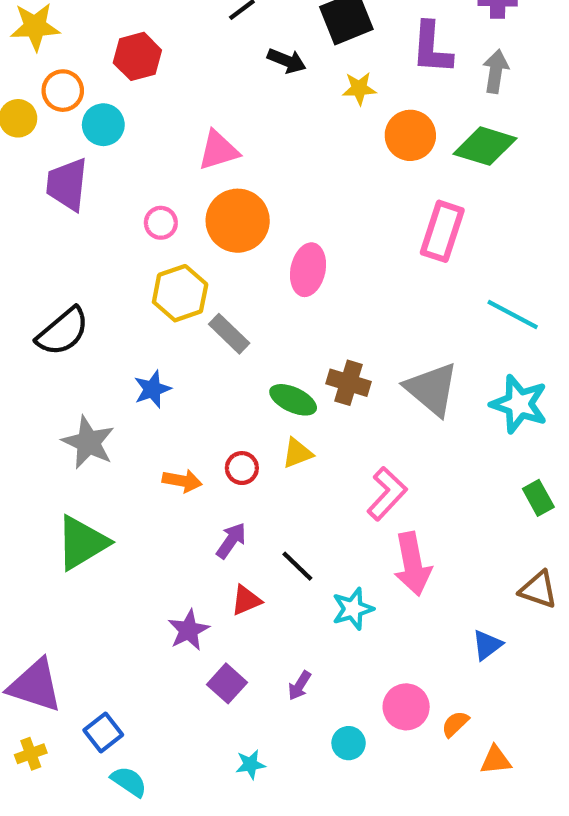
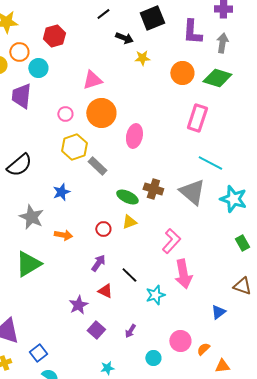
yellow star: (359, 88) -> (142, 58), moved
cyan line: (513, 314) -> (210, 163), moved
orange arrow: (182, 481) -> (63, 235), moved
red triangle: (246, 600) -> (105, 291), turned 49

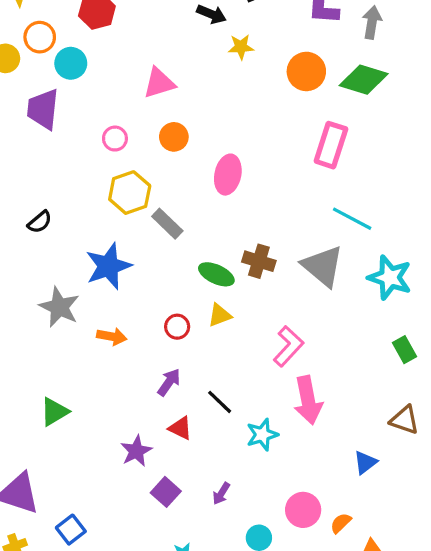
orange circle: (101, 113) -> (174, 137), size x0.6
black semicircle: (19, 165) -> (40, 222), size x0.6
blue star: (61, 192) -> (108, 266), size x1.6
green triangle: (28, 264) -> (54, 412), moved, size x0.7

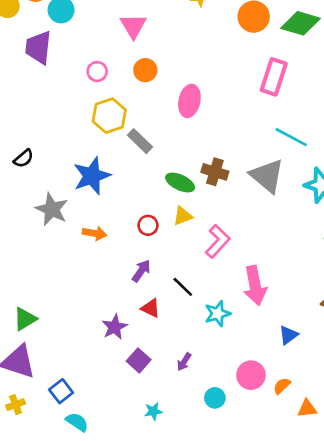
pink triangle: (159, 83) -> (133, 26), turned -44
black semicircle: (40, 222) -> (24, 158), moved
pink L-shape: (288, 346) -> (218, 241), moved
green triangle: (54, 412) -> (25, 319), moved
blue triangle: (365, 462) -> (288, 335), moved

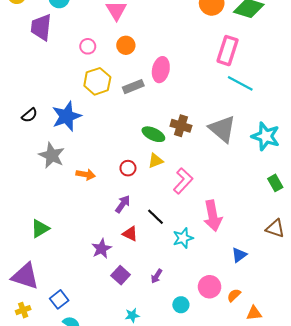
cyan line: (291, 137) -> (240, 83), moved
gray rectangle: (140, 141) -> (133, 87), moved, turned -66
blue star: (92, 176) -> (67, 116), moved
green triangle: (25, 319) -> (40, 228), moved

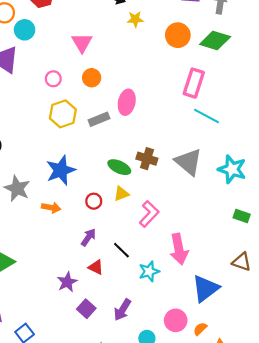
blue star: (67, 116) -> (61, 170), moved
green rectangle: (275, 183) -> (242, 216), turned -42
blue triangle: (239, 255) -> (205, 288), size x1.8
purple arrow: (157, 276) -> (122, 310), size x1.5

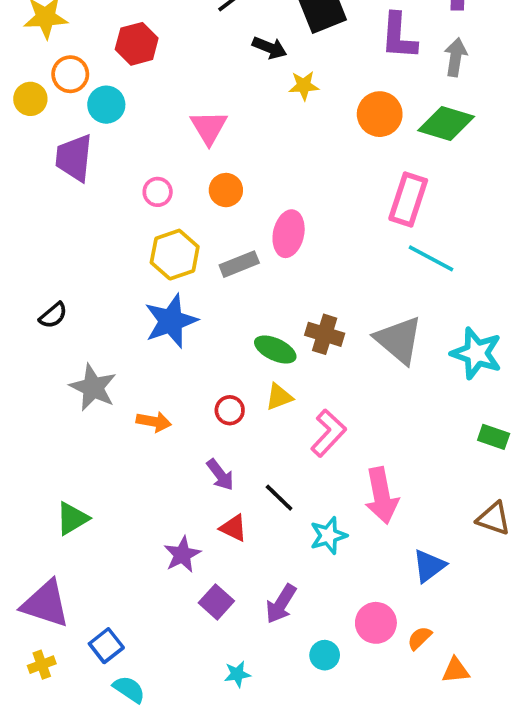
blue star: (61, 170) -> (171, 321), moved
purple arrow: (88, 237) -> (220, 475), turned 108
blue triangle: (205, 288) -> (429, 566), size x0.7

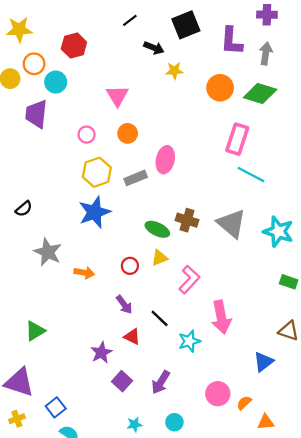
blue triangle: (429, 566) -> (263, 362), moved
cyan circle: (325, 655) -> (174, 422), moved

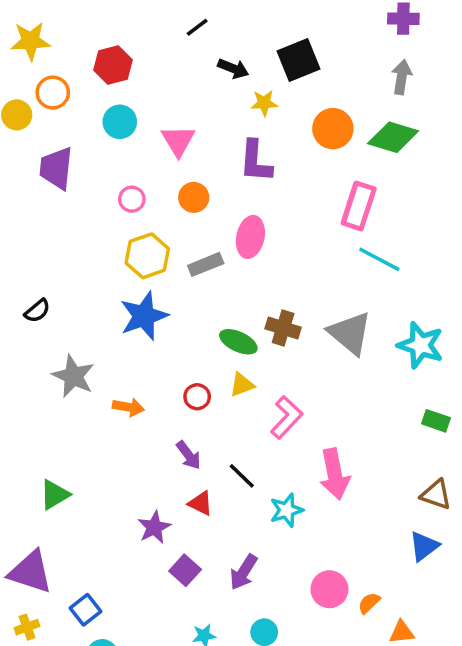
black square: (186, 25) -> (299, 60), moved
purple L-shape: (232, 41) -> (256, 161), moved
cyan circle: (56, 82) -> (120, 122), moved
blue triangle: (263, 362) -> (424, 546), moved

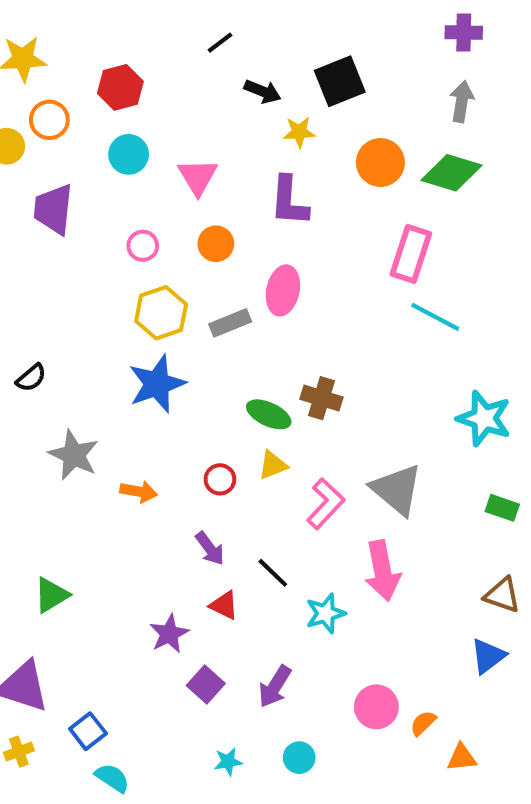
gray triangle: (350, 333) -> (397, 489), moved

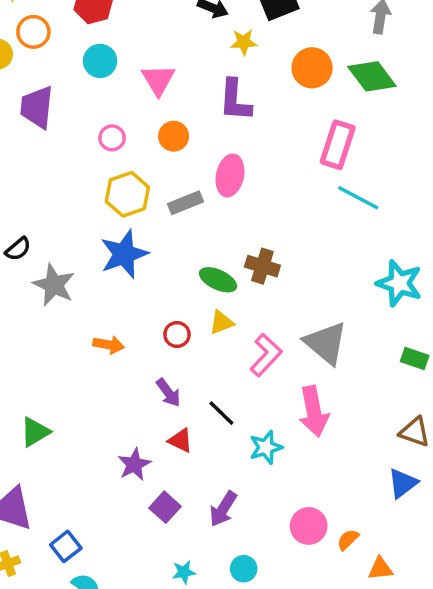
green diamond: (452, 173) -> (372, 76), turned 36
gray star: (74, 455) -> (54, 285), moved

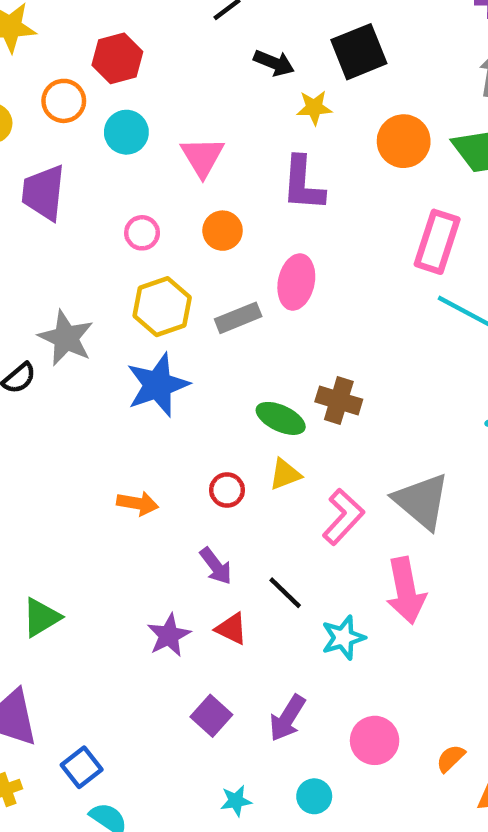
orange circle: (33, 32) -> (64, 101), moved
gray star: (54, 285) -> (66, 338), moved
purple star: (134, 464) -> (169, 635), moved
pink circle: (309, 526) -> (375, 740), moved

